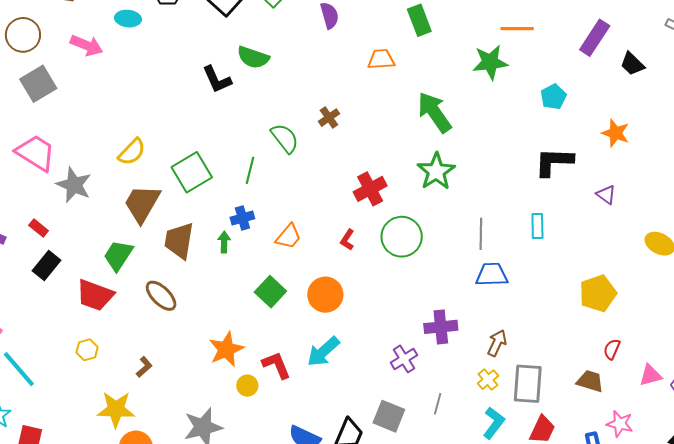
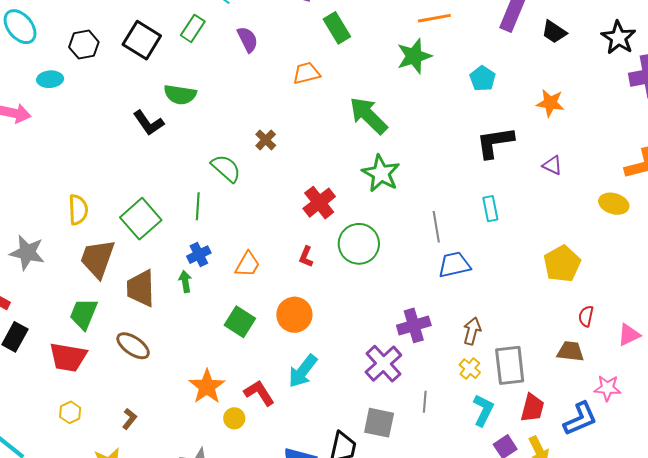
yellow semicircle: (132, 152) -> (78, 210), turned -36
purple cross: (404, 359) -> (383, 364), size x1.4

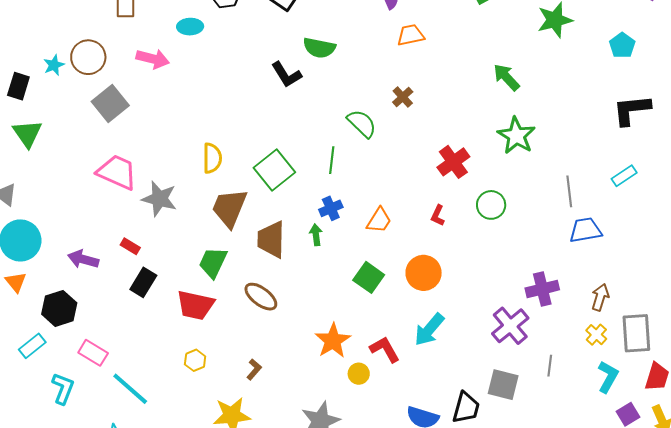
orange trapezoid: (306, 73) -> (411, 35), moved
green arrow: (368, 116) -> (506, 77), size x0.7
cyan rectangle: (490, 209) -> (624, 176), turned 65
green circle: (359, 244) -> (491, 205), size x0.7

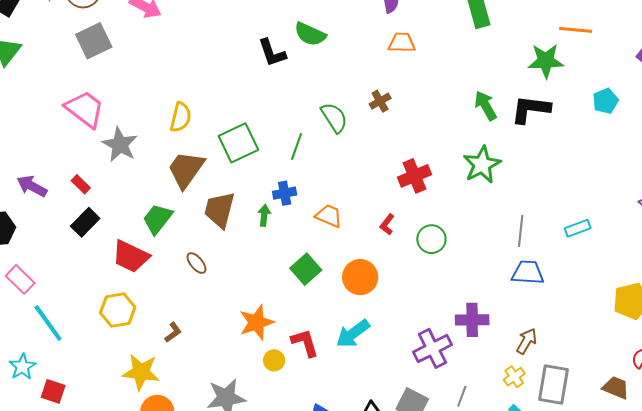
black L-shape: (632, 110) -> (531, 109), moved
green circle: (491, 205) -> (431, 239), moved
orange trapezoid: (379, 220) -> (329, 216), turned -112
brown ellipse: (261, 297) -> (196, 263), size x0.7
yellow hexagon: (195, 360) -> (118, 310), size x1.6

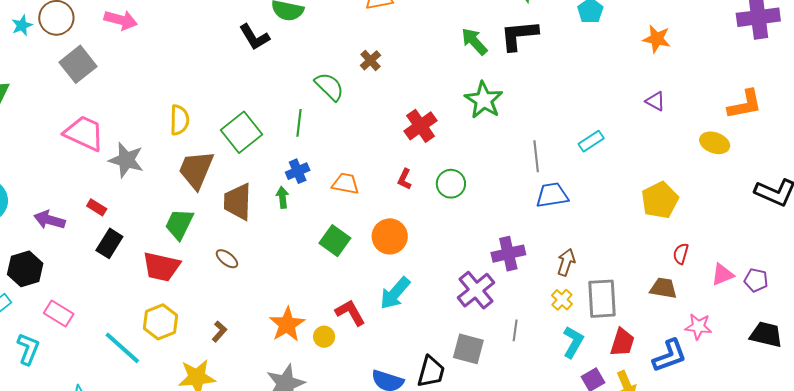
orange star: (256, 322) -> (287, 324), moved
cyan line: (48, 323) -> (122, 348), moved

